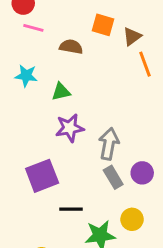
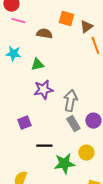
purple square: (42, 176) -> (24, 123), size x0.6

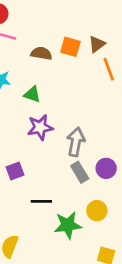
orange square: (66, 19) -> (70, 47), moved
green triangle: (37, 65) -> (32, 94), turned 32

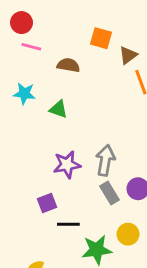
orange square: (70, 47) -> (101, 38), moved
purple star: (40, 127) -> (67, 165), moved
purple square: (15, 171) -> (47, 203), moved

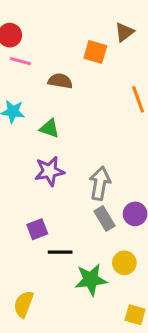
brown triangle: (128, 55) -> (124, 32), moved
purple star: (67, 165) -> (49, 171), moved

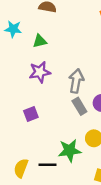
green triangle: (49, 128) -> (40, 41), turned -32
black line: (60, 252) -> (47, 165), moved

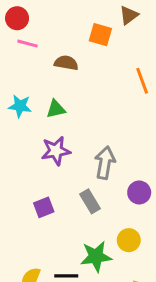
cyan star: (13, 29) -> (20, 106), moved
gray rectangle: (79, 106) -> (90, 201), moved

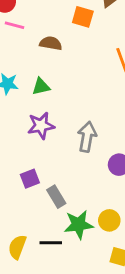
gray rectangle: (90, 201) -> (56, 197), moved
yellow circle: (129, 240) -> (109, 220), moved

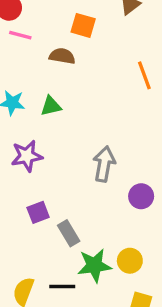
orange square: (83, 17) -> (83, 25), moved
purple star: (41, 126) -> (27, 156), moved

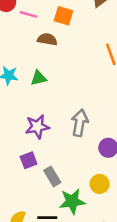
pink line: (20, 35) -> (29, 14), moved
purple star: (27, 156) -> (37, 127), moved
yellow circle: (130, 261) -> (100, 184), moved

